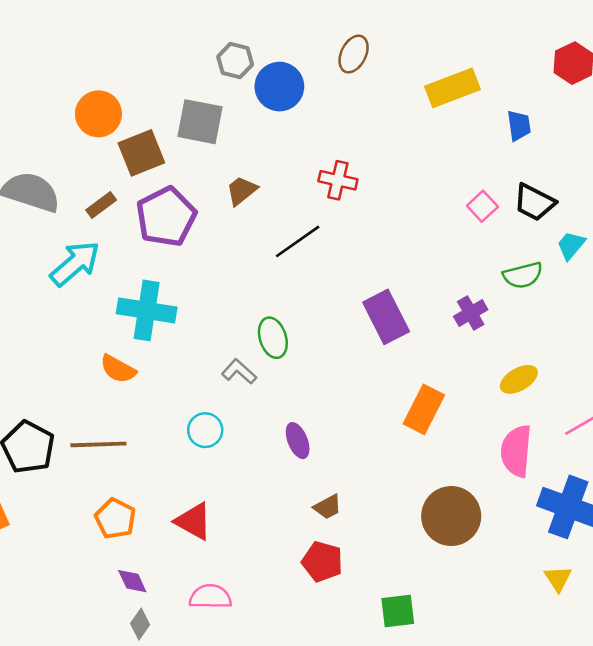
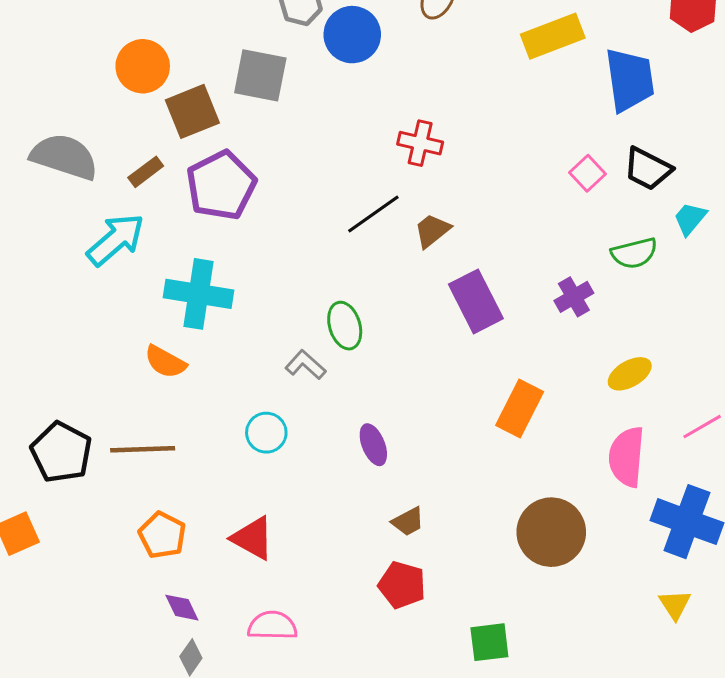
blue trapezoid: (519, 126) -> (630, 80), size x1.8
brown trapezoid: (242, 191) -> (432, 231), moved

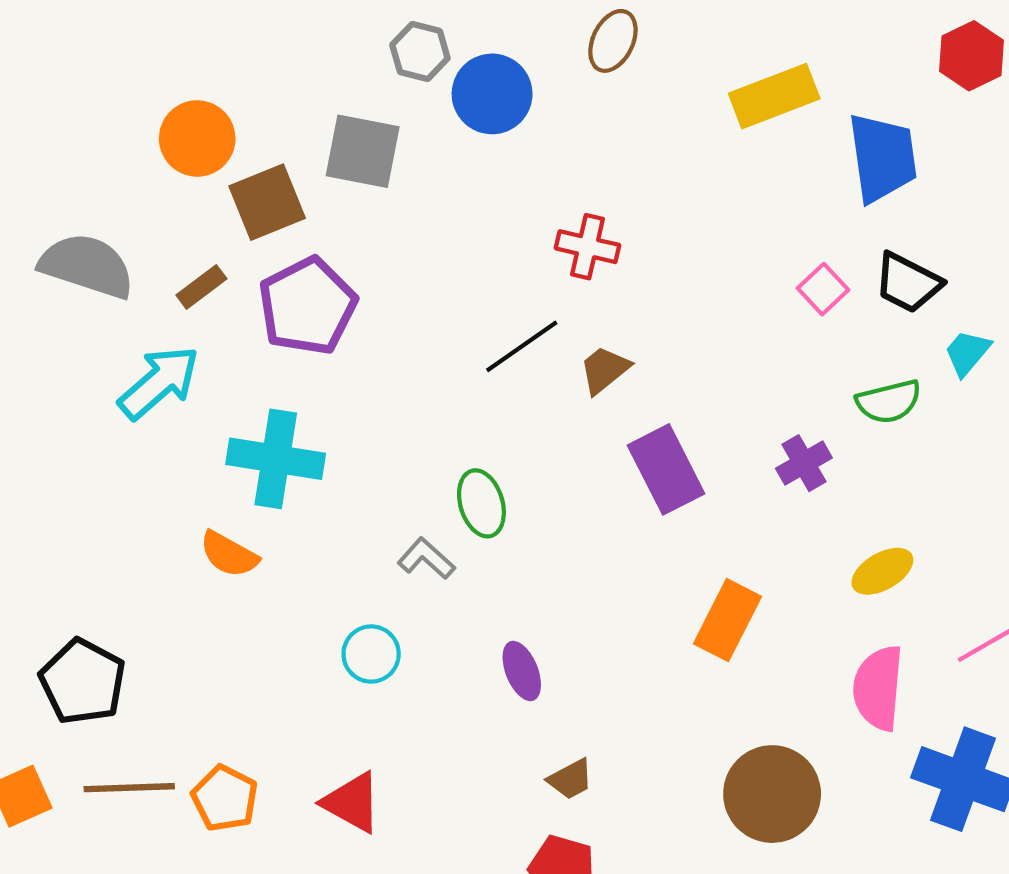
brown line: (143, 449) -> (129, 788), moved

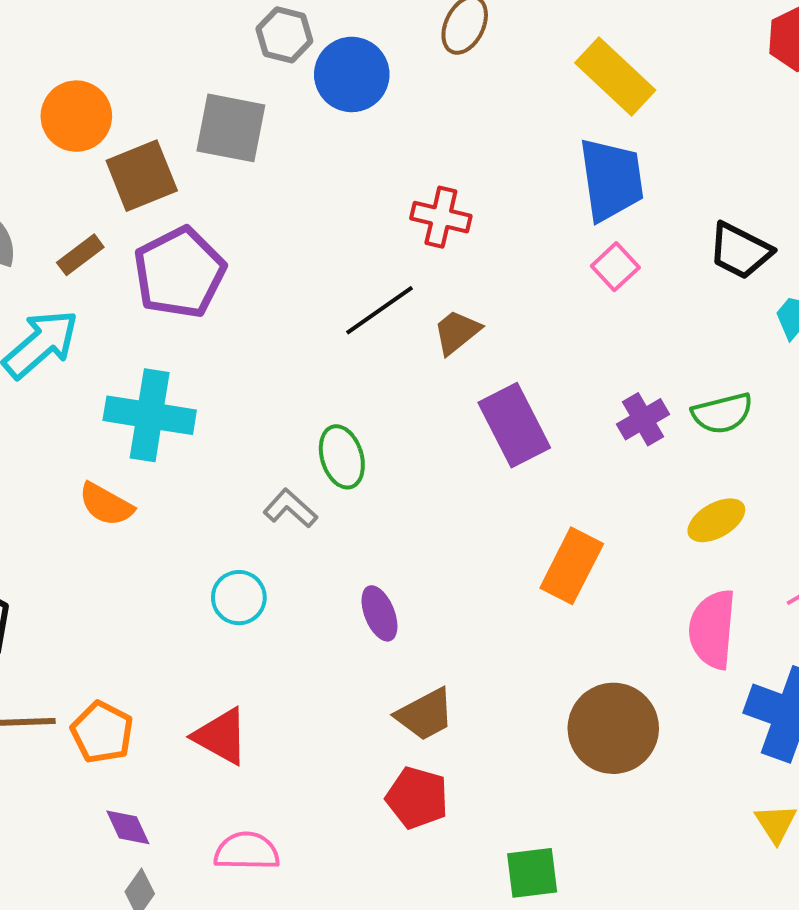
yellow rectangle: (774, 96) -> (615, 76), turned 64
blue trapezoid: (882, 158) -> (611, 180), moved
pink square: (823, 289) -> (615, 267), moved
green semicircle: (889, 402) -> (722, 413), moved
brown trapezoid: (571, 779) -> (425, 714), size x1.4

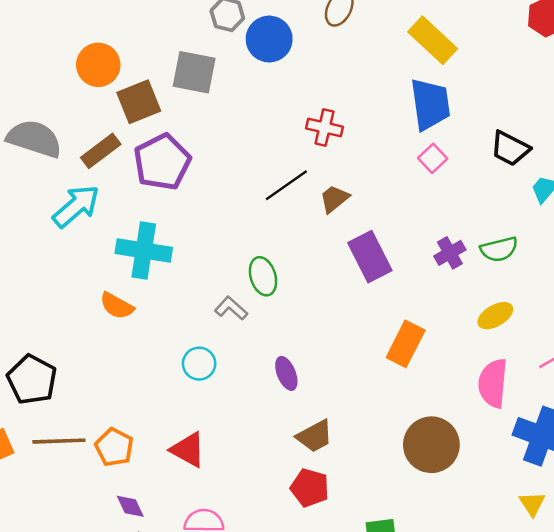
brown rectangle: (80, 255) -> (101, 151), size x1.4

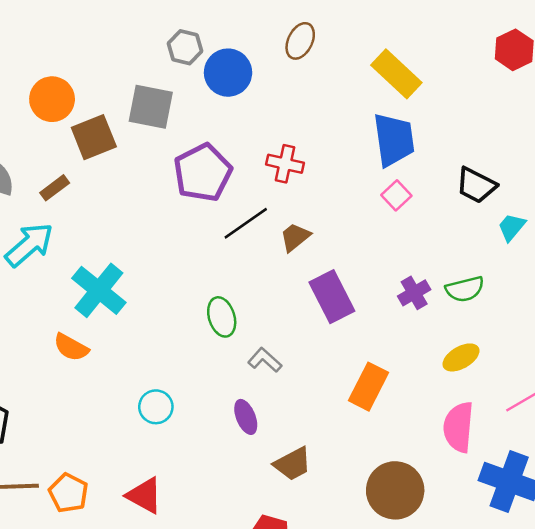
brown rectangle: (101, 151) -> (55, 188), size x0.7
purple pentagon: (162, 162) -> (203, 173), moved
cyan cross: (144, 250) -> (99, 290), turned 30
gray L-shape: (231, 308) -> (265, 360), moved
brown trapezoid: (315, 436) -> (293, 464), moved

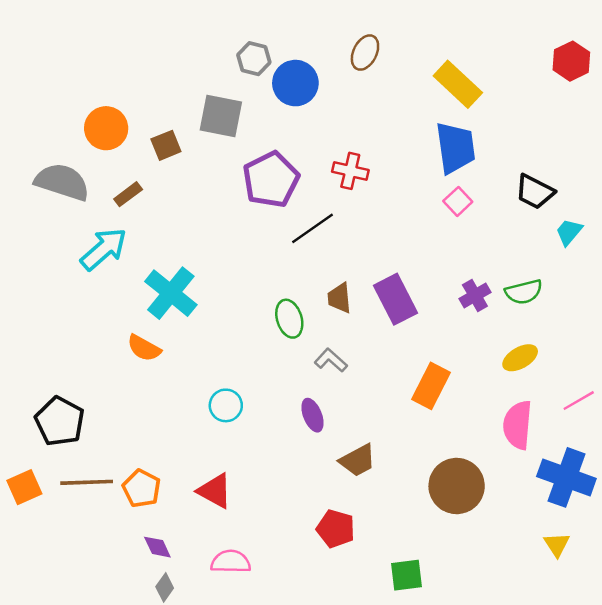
orange circle: (52, 99) -> (106, 128), moved
brown square: (94, 137) -> (166, 145), size x0.7
brown trapezoid: (295, 237) -> (339, 298), moved, turned -56

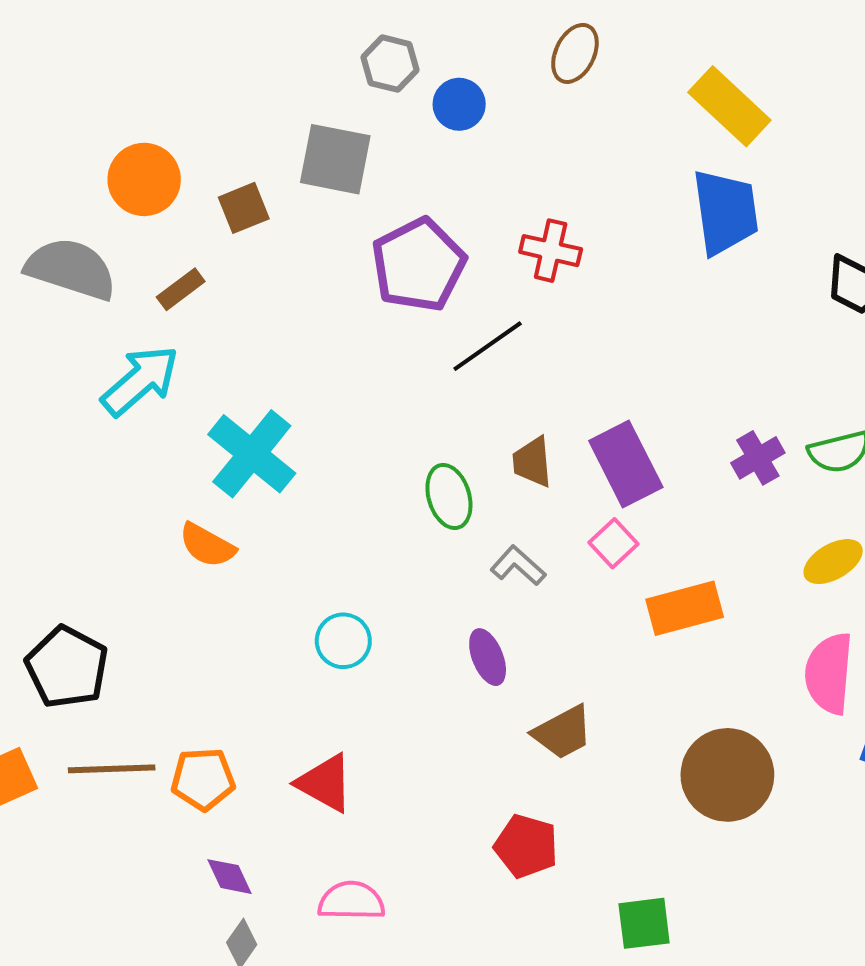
blue circle: (295, 83) -> (459, 104), size x0.7
pink square: (458, 201) -> (614, 543), moved
orange rectangle: (431, 386) -> (685, 608), turned 48
orange pentagon: (142, 488) -> (203, 779), turned -30

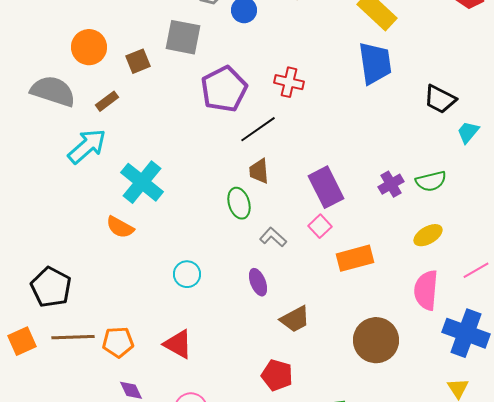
brown trapezoid: (532, 462) -> (259, 171), moved

